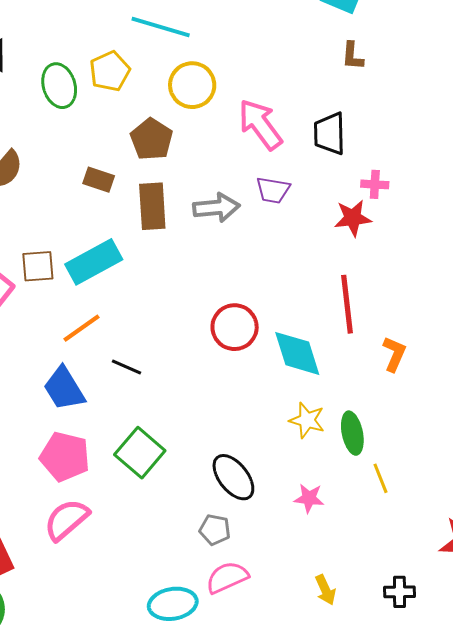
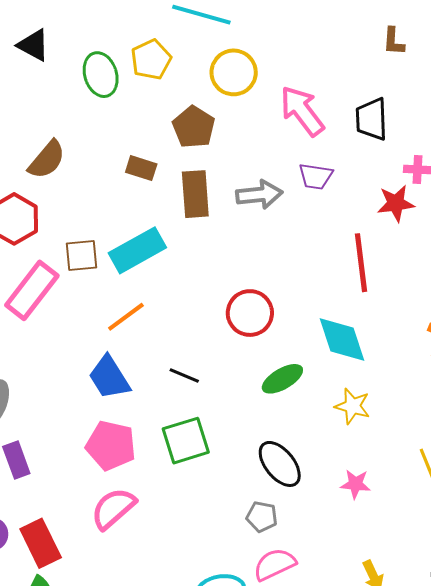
red line: (347, 304) -> (361, 263), moved
red circle: (235, 327) -> (250, 313), moved
black line: (127, 367) -> (184, 376), moved
green ellipse: (352, 433) -> (282, 379), moved, turned 72
green square: (140, 453) -> (186, 441), turned 33

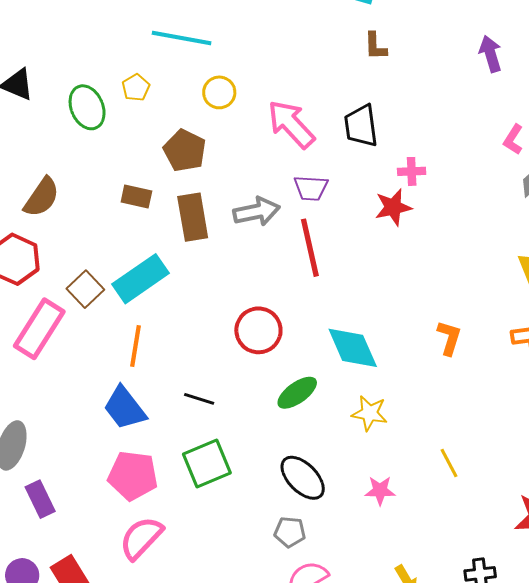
yellow pentagon: (151, 60) -> (136, 88), size x0.7
yellow circle: (234, 72) -> (219, 92), size x0.7
brown square: (82, 255) -> (85, 289), turned -33
red line: (361, 263) -> (310, 248), moved
orange line: (126, 317) -> (135, 346), turned -39

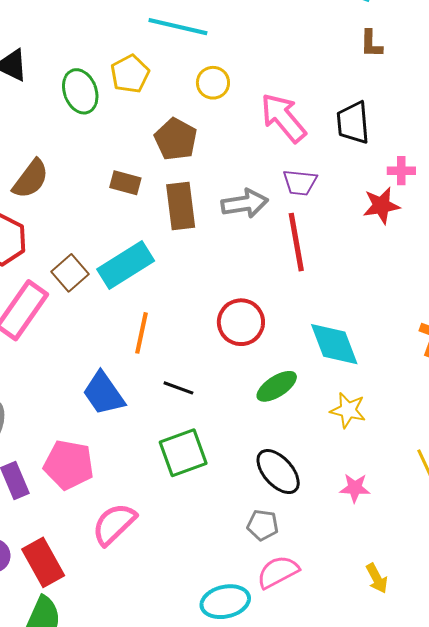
yellow pentagon: (136, 88) -> (130, 74), size x1.4
orange line: (135, 346) -> (142, 333), moved
pink pentagon: (133, 475) -> (69, 465), moved

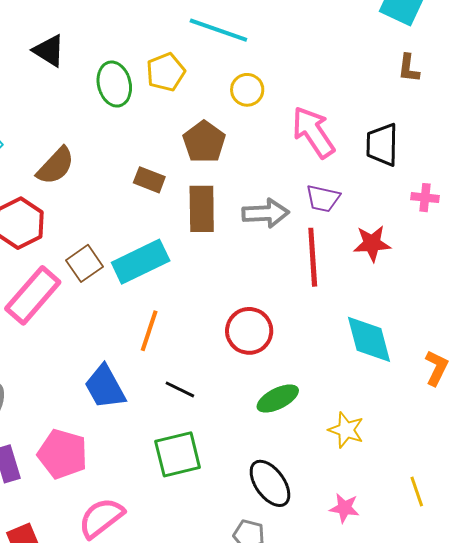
red star: (381, 206) -> (372, 243), moved
cyan diamond: (334, 344) -> (369, 339), moved

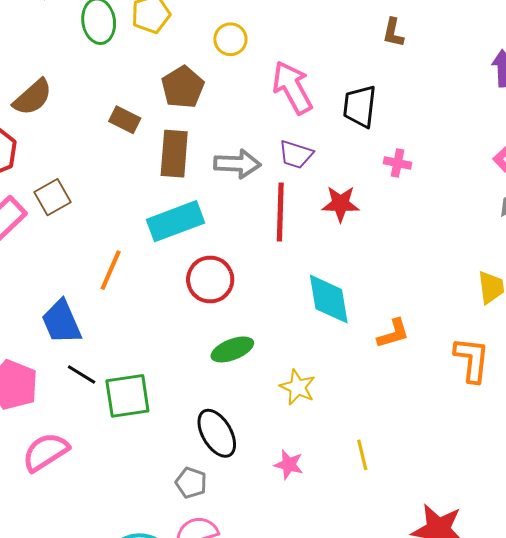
cyan rectangle: (141, 262) -> (176, 221), moved
orange L-shape: (436, 368) -> (393, 334), turned 42
black line: (180, 389) -> (82, 375), moved

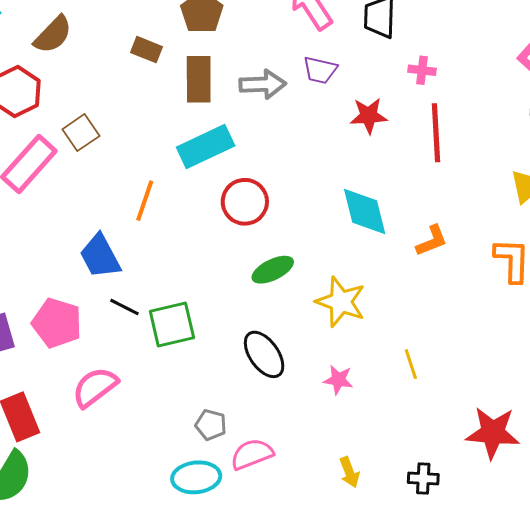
red line: (280, 212) -> (436, 133), moved
yellow star: (298, 387) -> (341, 302), size x1.4
gray pentagon: (191, 483) -> (211, 425), moved

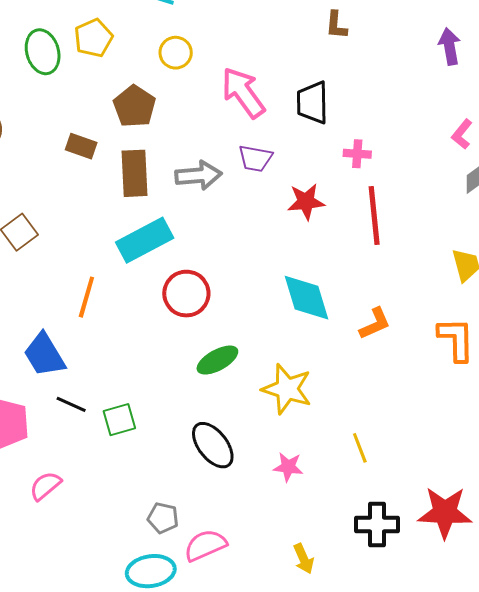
green square: (172, 325) -> (119, 420), size x0.7
pink semicircle: (95, 387) -> (45, 486), size x0.7
black cross: (423, 478) -> (377, 525), moved, size x1.4

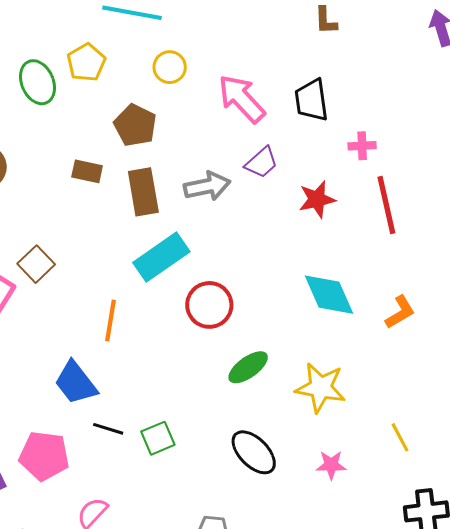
purple trapezoid: (255, 158) -> (261, 163), turned -45

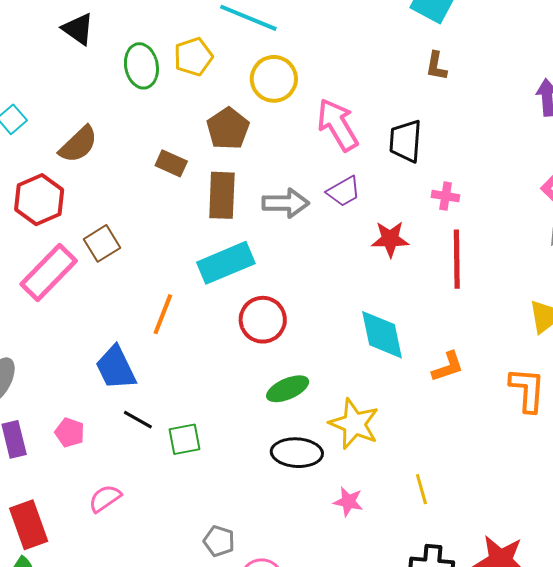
yellow circle: (170, 67) -> (274, 79), size x1.4
black ellipse: (254, 452) -> (297, 453), moved, turned -54
pink pentagon: (44, 456) -> (70, 433), size x0.6

